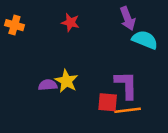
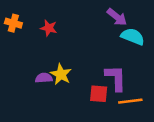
purple arrow: (128, 18) -> (117, 17), turned -30
red star: (70, 22) -> (49, 28), moved
orange line: (128, 110) -> (130, 101), moved

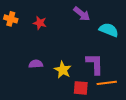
purple arrow: (117, 17) -> (82, 14), moved
yellow star: (61, 74) -> (63, 70), moved
red square: (99, 94) -> (81, 88), moved

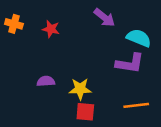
purple L-shape: (95, 64) -> (130, 63), moved, turned 100
yellow star: (63, 70) -> (80, 89), turned -30
red square: (81, 88) -> (85, 112), moved

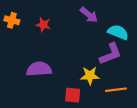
purple L-shape: (130, 63) -> (111, 54), turned -30
purple semicircle: (46, 81) -> (39, 69), size x1.6
yellow star: (80, 89) -> (90, 76), moved

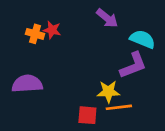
orange cross: (12, 20) -> (35, 34), moved
purple semicircle: (39, 69) -> (27, 84), moved
orange line: (116, 90) -> (119, 107), moved

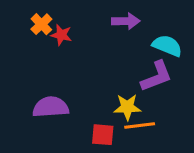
purple arrow: (107, 18) -> (126, 21), turned -40
orange cross: (35, 34) -> (41, 24), moved, turned 30
purple semicircle: (27, 84) -> (51, 107), moved

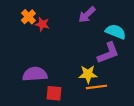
purple arrow: (126, 21) -> (87, 15), turned 138
red square: (103, 135) -> (54, 93), moved

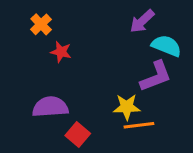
purple arrow: (87, 15) -> (142, 21), moved
red star: (42, 24) -> (61, 52), moved
red square: (54, 93) -> (78, 134), turned 35

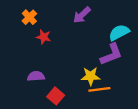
purple arrow: (142, 21) -> (82, 15), moved
cyan semicircle: (166, 46) -> (119, 33), turned -50
purple semicircle: (50, 107) -> (36, 76), size x0.7

